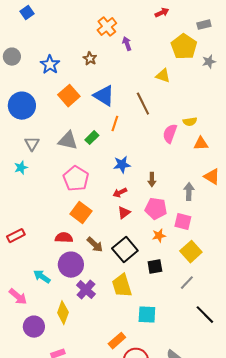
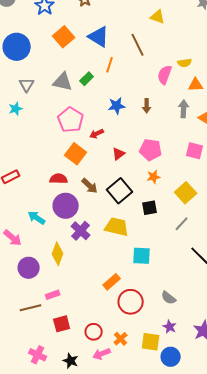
brown arrow: (152, 180) -> (147, 106), moved
gray arrow: (189, 192) -> (184, 109), moved
red arrow: (120, 193) -> (97, 134), moved
pink square: (183, 222) -> (195, 151), moved
yellow trapezoid: (122, 286) -> (117, 227), turned 120

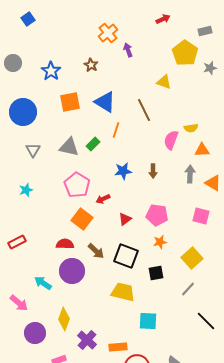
orange square: (64, 37) -> (70, 102), turned 30
cyan star: (16, 109) -> (26, 190), moved
black square: (120, 191) -> (126, 256), turned -30
purple cross: (81, 231) -> (87, 340), moved
orange rectangle: (112, 282) -> (118, 347), turned 36

